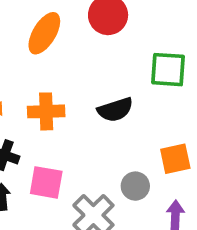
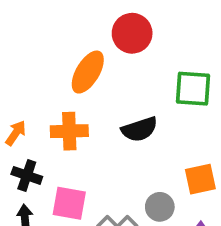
orange ellipse: (44, 33) -> (88, 72), moved

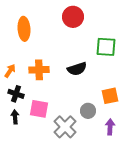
orange ellipse: (88, 72) -> (24, 29), moved, turned -35

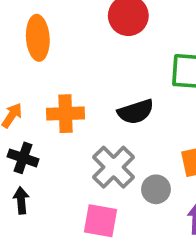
pink square: (39, 109) -> (101, 221), moved
gray cross: (65, 127) -> (114, 167), moved

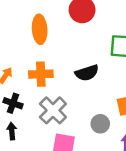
orange ellipse: (38, 38) -> (40, 29), moved
gray cross: (114, 167) -> (53, 110), moved

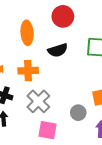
black semicircle: (87, 73) -> (58, 50), moved

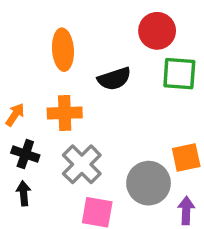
red circle: (63, 16) -> (157, 31), moved
gray circle: (78, 113) -> (149, 183), size x1.6

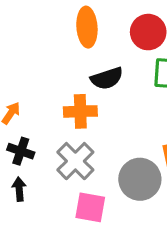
orange ellipse: (63, 50) -> (87, 27), moved
orange cross: (65, 113) -> (80, 111), moved

